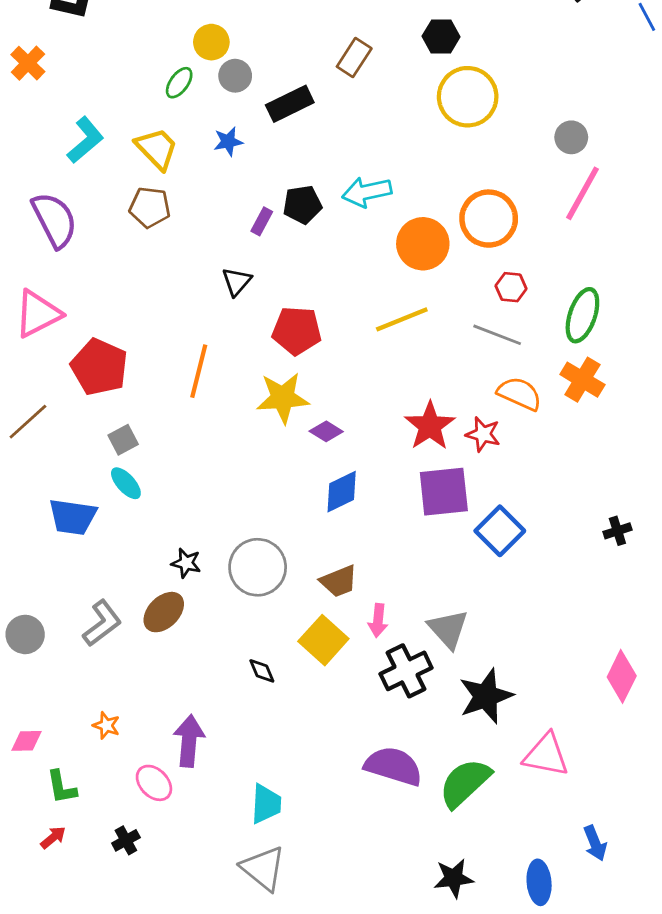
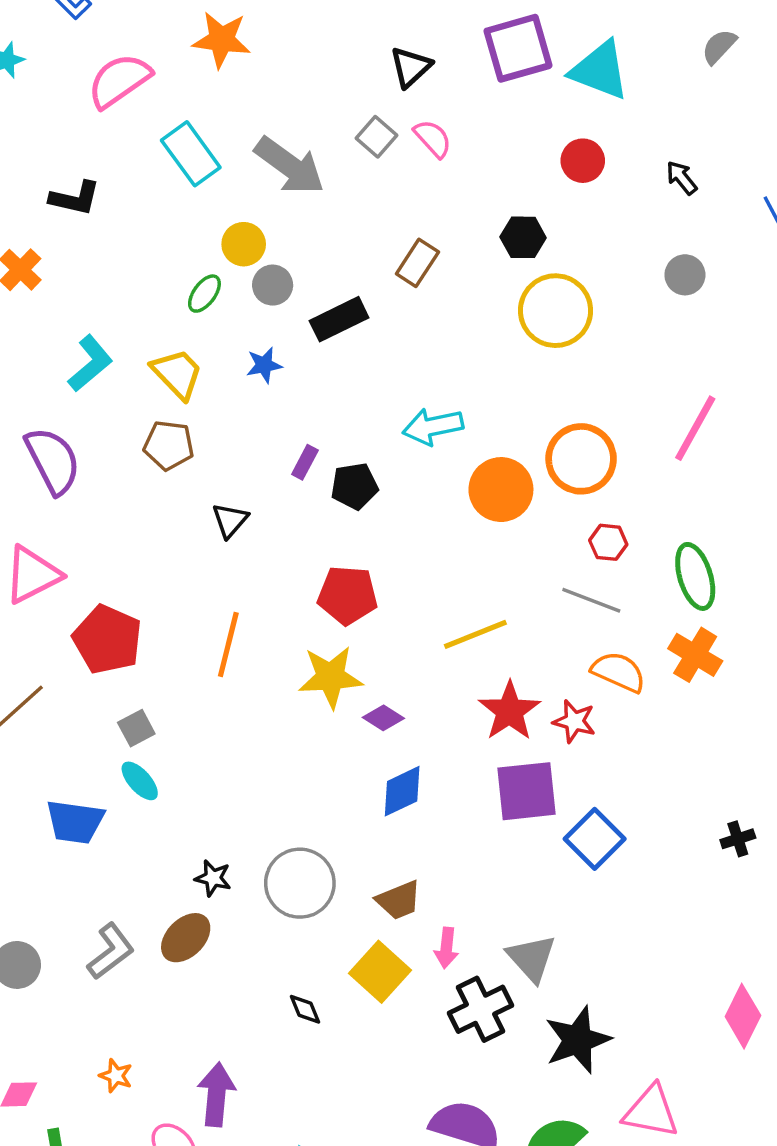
gray circle: (571, 137) -> (685, 275), moved
black pentagon: (302, 205) -> (354, 486), moved
black triangle: (237, 282) -> (230, 520), moved
green ellipse: (582, 315) -> (695, 576), turned -36
yellow line: (402, 319) -> (475, 634), moved

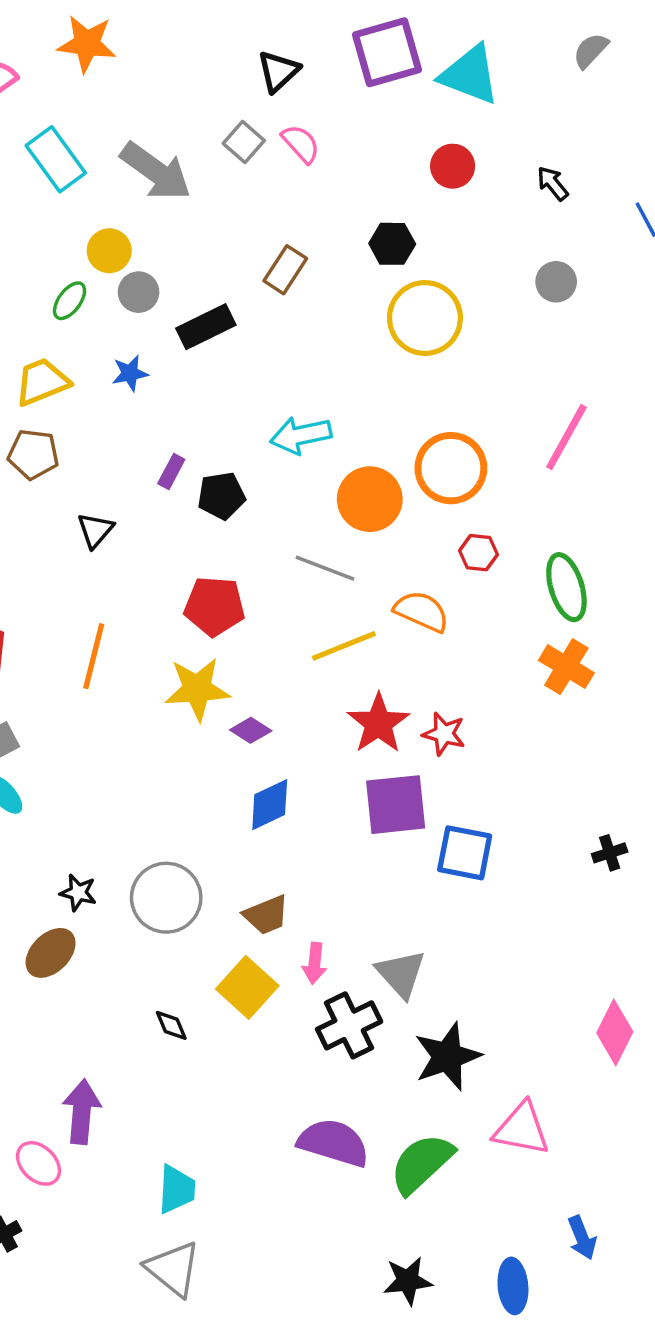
yellow trapezoid: (177, 374) -> (42, 382), turned -68
gray line: (591, 600) -> (325, 568), moved
orange semicircle: (619, 672) -> (422, 611), moved
blue square: (595, 839) -> (465, 853), turned -34

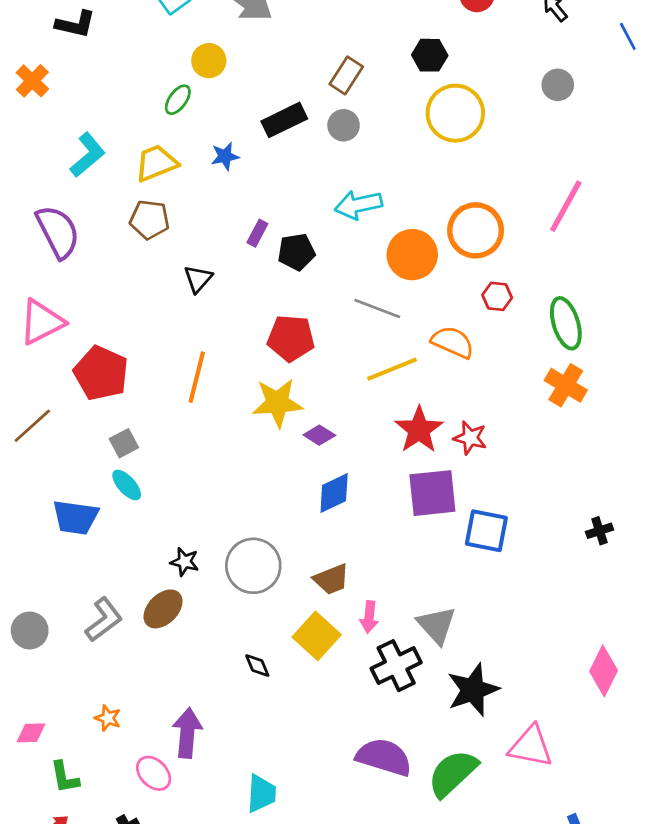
gray circle: (139, 292) -> (344, 125), moved

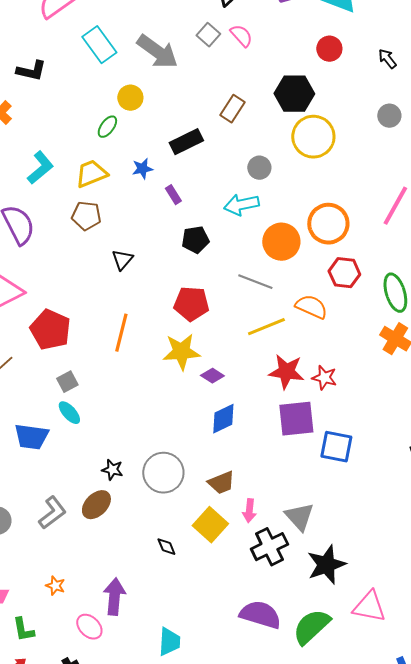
black hexagon: (430, 55) -> (294, 94), size x1.5
gray circle: (344, 125) -> (259, 168), moved
purple rectangle: (257, 233) -> (173, 195), moved, turned -60
red hexagon: (497, 296) -> (344, 273), size x1.4
red star: (419, 430) -> (286, 372), turned -30

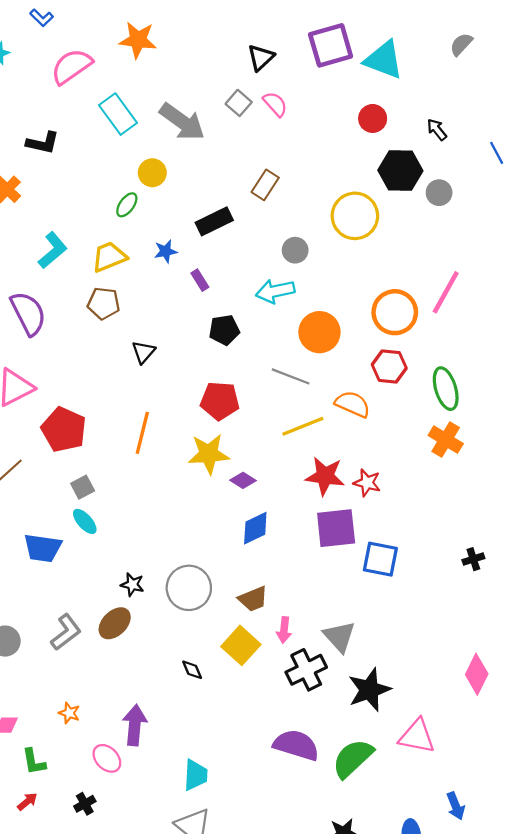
black hexagon: (294, 94) -> (400, 170), moved
orange circle: (328, 224) -> (395, 312), moved

